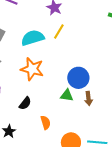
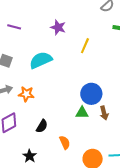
yellow line: (59, 32) -> (85, 46), moved
orange star: (32, 69) -> (26, 94), moved, size x0.7

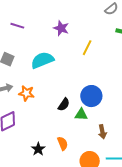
brown arrow: (104, 113) -> (102, 132), moved
black semicircle: (42, 126) -> (64, 104), moved
black star: (30, 156) -> (38, 149), moved

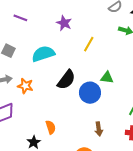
black semicircle: (64, 104) -> (66, 80), moved, size x1.5
green triangle: (81, 114) -> (107, 78), moved
orange semicircle: (63, 143) -> (51, 127), moved

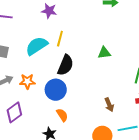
yellow line: (89, 44) -> (60, 39), moved
blue circle: (90, 93) -> (56, 90), moved

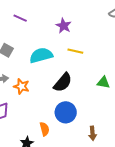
yellow line: (60, 39) -> (75, 51), moved, turned 70
blue circle: (56, 90) -> (66, 112), moved

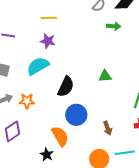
purple star: (64, 26) -> (48, 41), moved
yellow line: (75, 51) -> (49, 18), moved
orange semicircle: (44, 129) -> (60, 136), size x1.5

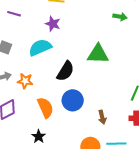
green triangle: (105, 76) -> (98, 54), moved, size x1.6
orange semicircle: (60, 136) -> (45, 108), moved

